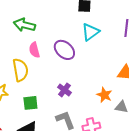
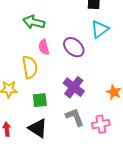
purple cross: (64, 90) -> (74, 87), size x1.5

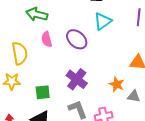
yellow semicircle: (30, 67) -> (20, 53), moved

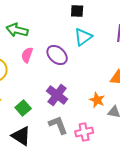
pink semicircle: (47, 39) -> (27, 55), turned 35
green square: (43, 92) -> (23, 108), turned -35

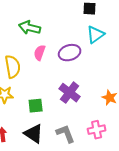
purple ellipse: (57, 55) -> (70, 53), turned -60
green square: (23, 108) -> (36, 106), turned 35
gray L-shape: (58, 125) -> (66, 134), moved

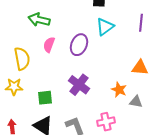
purple ellipse: (70, 53) -> (79, 45), turned -50

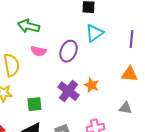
purple line: (141, 23) -> (131, 39), moved
pink semicircle: (49, 45) -> (38, 51), turned -98
orange star: (119, 90) -> (91, 85), moved

